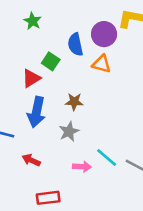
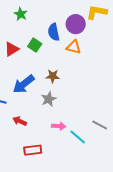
red triangle: (31, 78) -> (12, 49), moved
blue arrow: (36, 112) -> (24, 84), turned 40
cyan line: (107, 158) -> (78, 137), moved

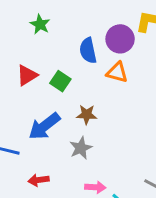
green square: (35, 45) -> (60, 81), moved
red arrow: (20, 121) -> (39, 180), turned -32

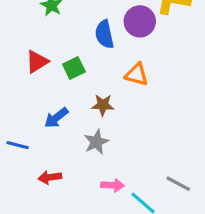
orange triangle: (117, 72) -> (137, 74), moved
green square: (60, 81) -> (74, 68), turned 30
blue arrow: (44, 126) -> (56, 118), size x0.7

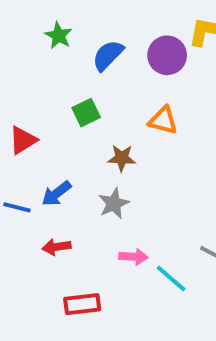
blue semicircle: (104, 34) -> (108, 55), moved, turned 56
red triangle: (37, 62) -> (23, 140), moved
blue arrow: (56, 118) -> (56, 194), moved

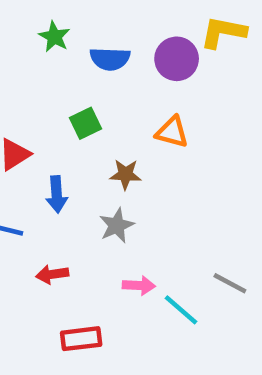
blue semicircle: (108, 55) -> (110, 59), turned -132
blue arrow: (56, 194) -> (57, 194), moved, turned -56

